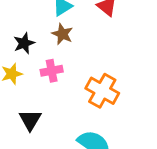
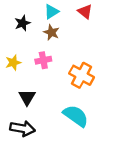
black star: (24, 43) -> (22, 23), moved

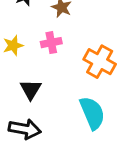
cyan semicircle: (76, 116) -> (92, 113), turned 32

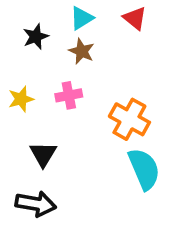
cyan semicircle: (92, 113) -> (144, 169), moved

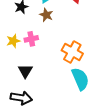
pink cross: (69, 95) -> (31, 39), moved

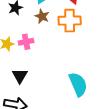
orange cross: (72, 52) -> (70, 21), moved, turned -30

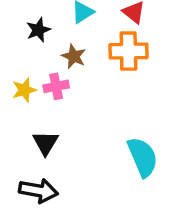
brown star: (42, 16) -> (74, 56), moved

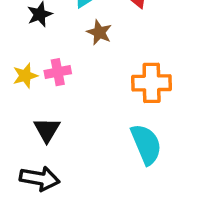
orange cross: (128, 51) -> (152, 83), moved
brown star: (74, 56) -> (99, 32), moved

